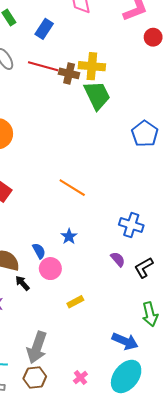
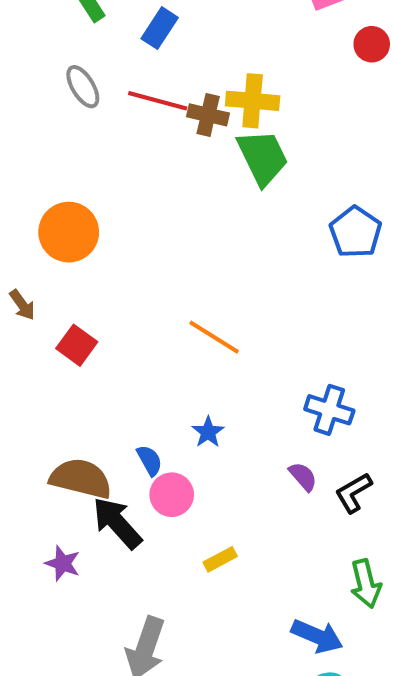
black arrow: (22, 283) -> (117, 523), size x1.8

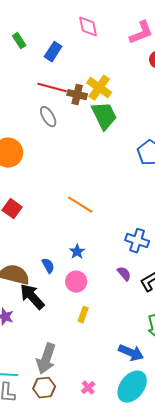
gray ellipse: (83, 87) -> (48, 117), moved
yellow cross: (253, 101) -> (99, 88), turned 30
pink circle: (172, 495) -> (76, 282), moved
yellow rectangle: (220, 559) -> (83, 315), turned -42

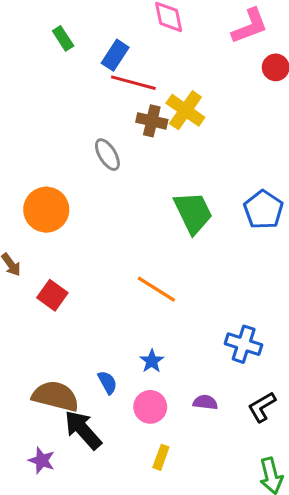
red line: (52, 88) -> (133, 83), moved
green trapezoid: (104, 116) -> (193, 213), moved
purple semicircle: (124, 274) -> (205, 402), moved, turned -42

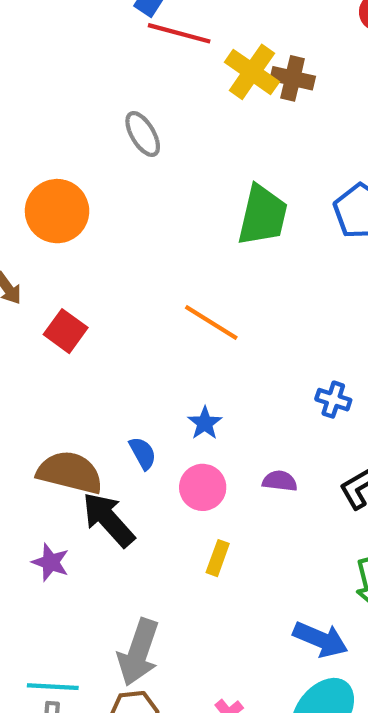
brown cross: (152, 121) -> (293, 78), moved
green trapezoid: (193, 213) -> (263, 215), turned 39
blue cross: (244, 344) -> (333, 400), size x0.7

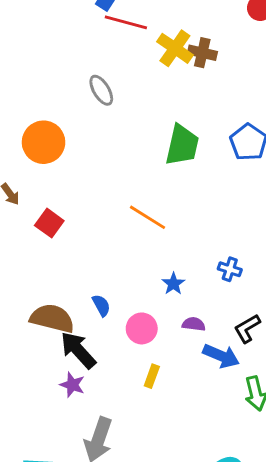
blue star: (205, 423) -> (173, 284), moved
purple star: (51, 562) -> (72, 385), moved
blue arrow: (320, 639) -> (221, 356), moved

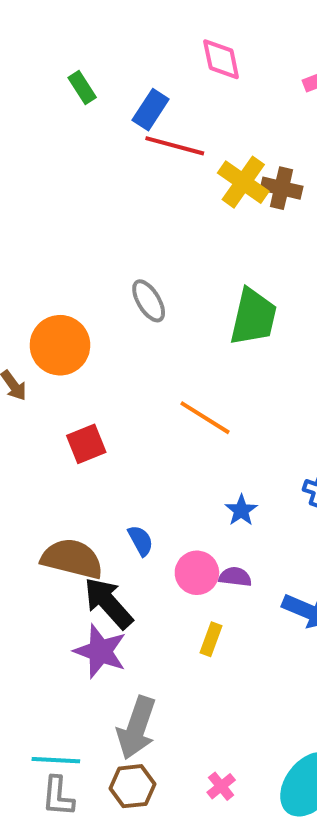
gray ellipse: (101, 90) -> (149, 301), moved
orange circle: (44, 142) -> (60, 345), moved
red square: (49, 223) -> (86, 444), moved, turned 32
purple semicircle: (194, 324) -> (235, 577), moved
purple star: (72, 385) -> (100, 651), size x1.5

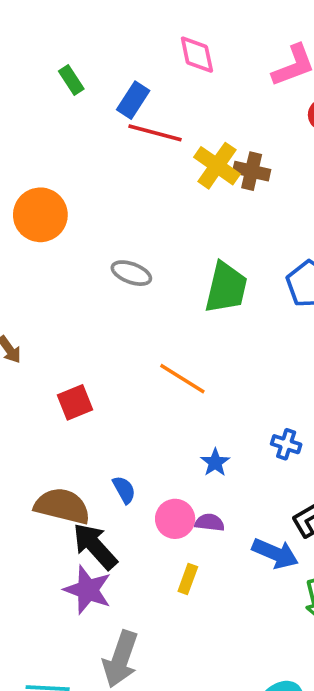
gray ellipse: (149, 301) -> (131, 273), turned -39
orange circle: (60, 345) -> (40, 215), moved

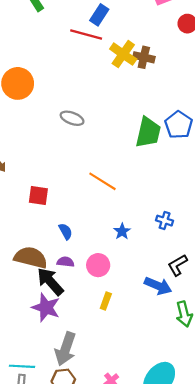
blue rectangle: (133, 100) -> (99, 15), moved
green trapezoid: (226, 288) -> (148, 132), moved
red square: (75, 402) -> (38, 195), turned 30
blue semicircle: (124, 490) -> (66, 231), moved
purple semicircle: (210, 522) -> (66, 262), moved

